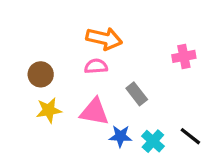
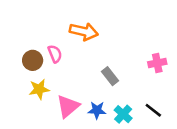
pink cross: (184, 56) -> (157, 63), moved
pink semicircle: (96, 66) -> (55, 54), moved, turned 72
pink triangle: (94, 112) -> (68, 106), moved, turned -50

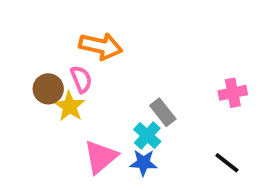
orange arrow: (84, 31) -> (101, 46), moved
yellow star: (39, 89) -> (70, 106), moved, turned -30
cyan cross: (123, 114) -> (147, 136), moved

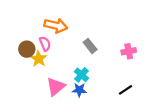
gray rectangle: (163, 112) -> (90, 46), moved
black line: (227, 163) -> (125, 90), turned -72

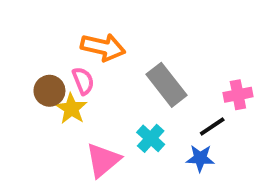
gray rectangle: (90, 46) -> (167, 85), size x1.5
blue star: (79, 90) -> (200, 158), moved
black line: (125, 90) -> (212, 126), moved

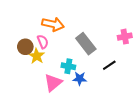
pink cross: (238, 95) -> (125, 37), moved
cyan cross: (151, 138) -> (68, 66), moved, turned -32
blue star: (200, 158) -> (80, 79), moved

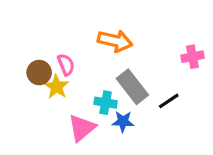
orange arrow: (53, 24) -> (115, 41), moved
gray rectangle: (86, 44) -> (132, 87), moved

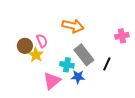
black line: (169, 101) -> (107, 64), turned -32

